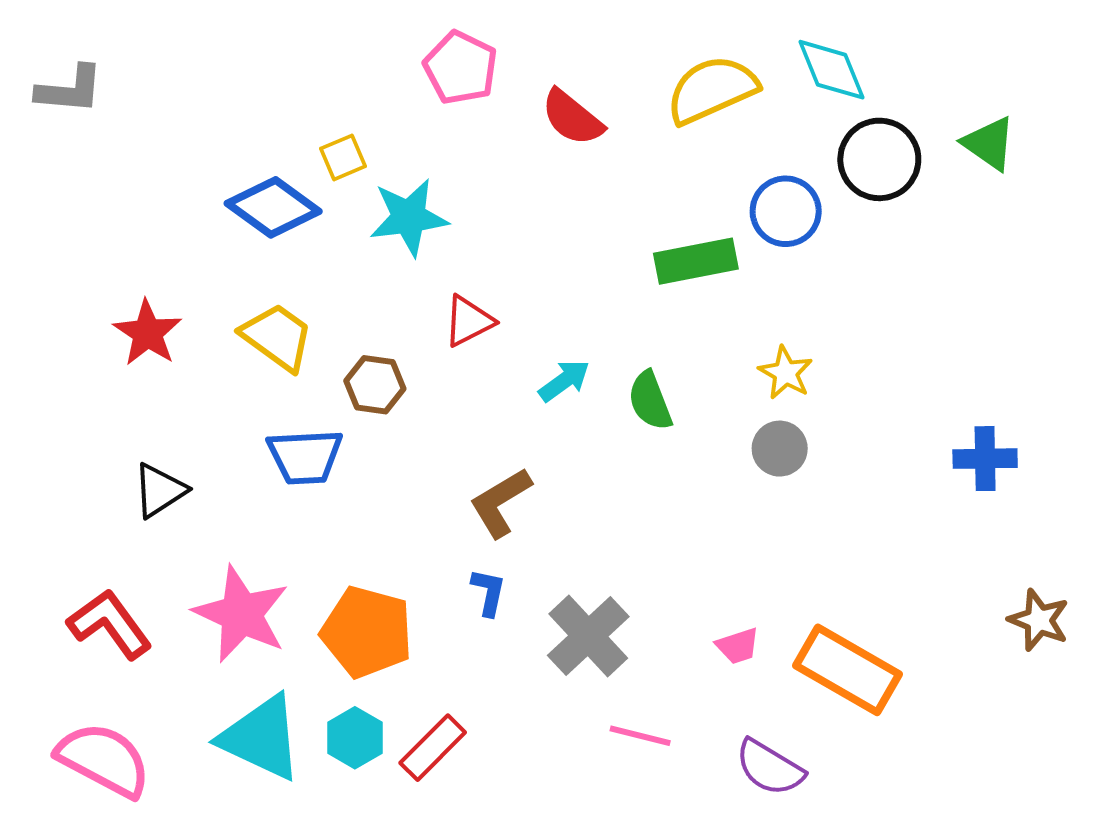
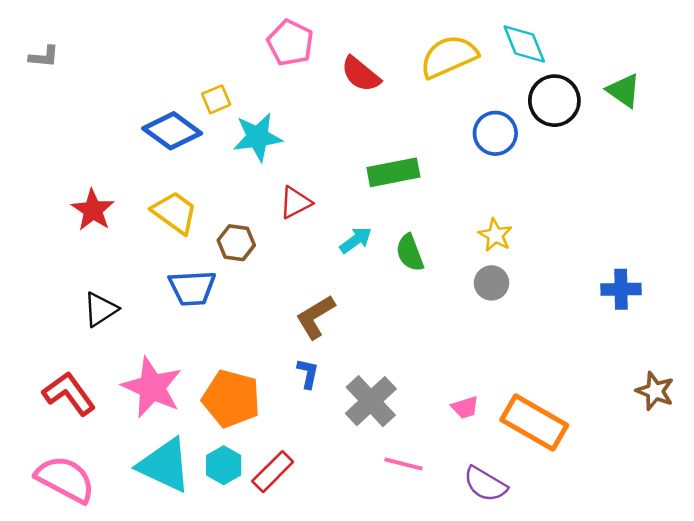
gray L-shape: (70, 90) -> (44, 57), size x0.7
green rectangle: (696, 261) -> (393, 172), moved

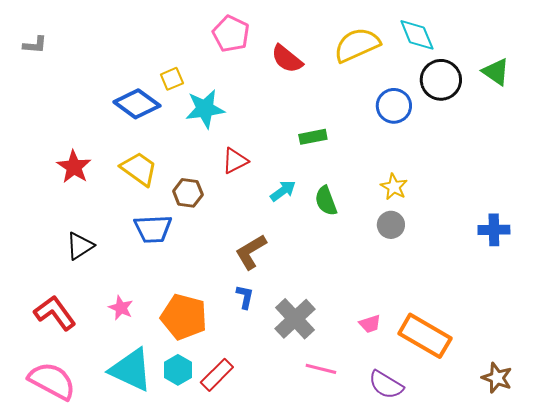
green rectangle: (393, 172) -> (313, 137), size x0.7
pink star: (152, 387) -> (121, 308), size x0.5
brown star: (655, 391) -> (497, 378), moved

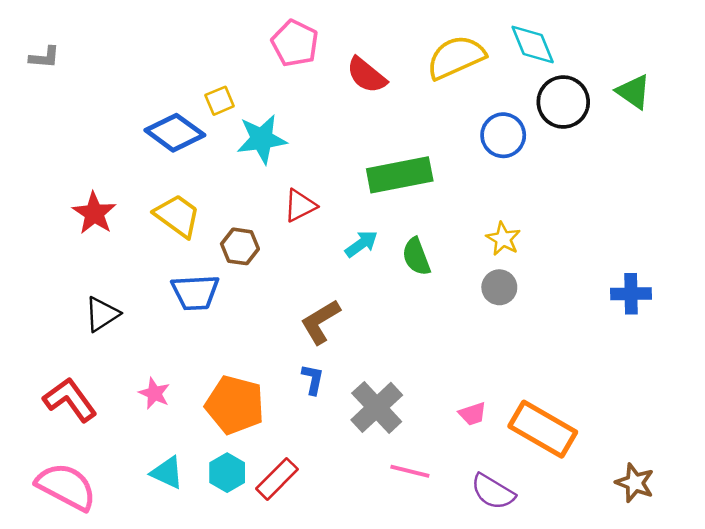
green rectangle: (313, 137) -> (400, 175), size x1.8
cyan triangle: (131, 370) -> (167, 473), size x0.6

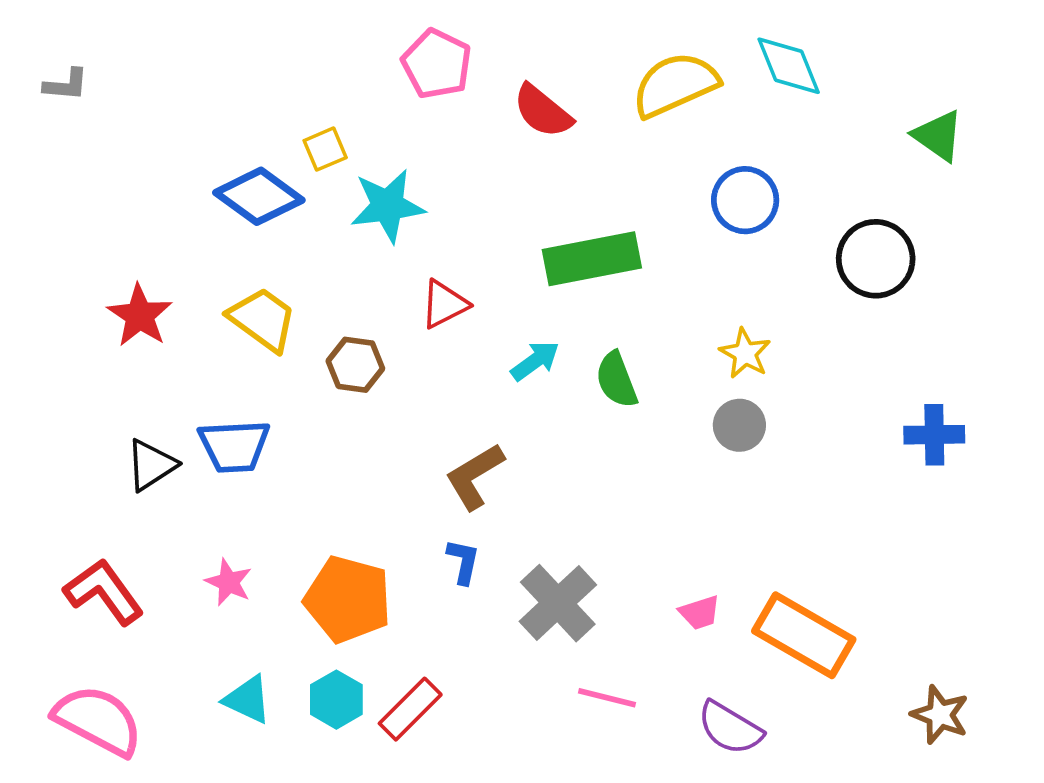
black circle: (563, 102) -> (876, 259), moved
blue trapezoid: (195, 292) -> (234, 446), moved

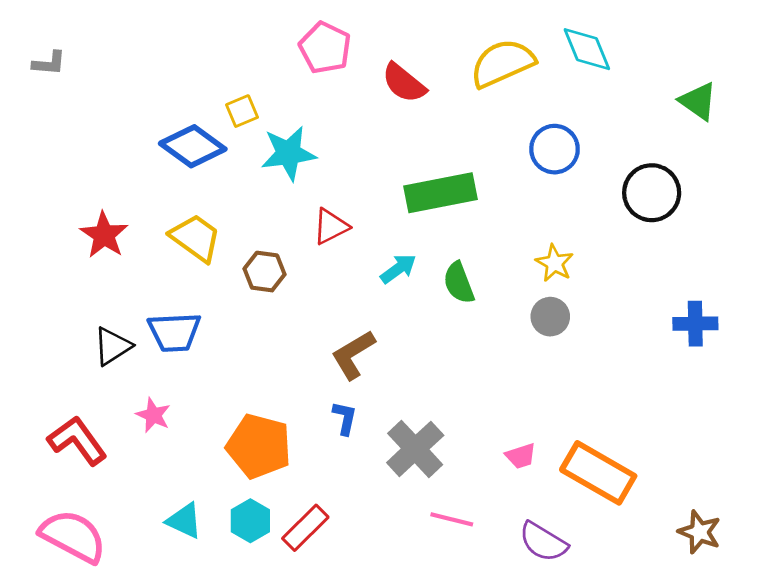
pink star: (229, 582) -> (153, 415), moved

